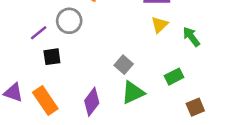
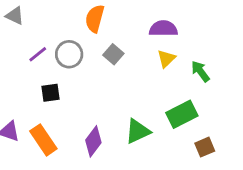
purple line: (39, 33) -> (38, 54), moved
gray square: (124, 65) -> (113, 54), moved
green rectangle: (174, 77) -> (182, 114), size x1.5

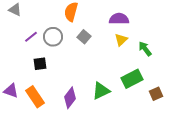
brown square: (205, 147) -> (156, 94), moved

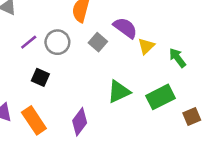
purple semicircle: (119, 19) -> (125, 28), moved, turned 36
black square: (40, 64) -> (40, 77), turned 32
green triangle: (101, 91) -> (119, 92), moved

